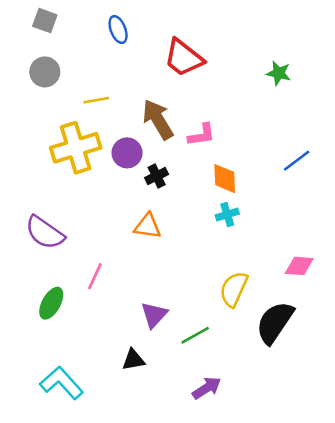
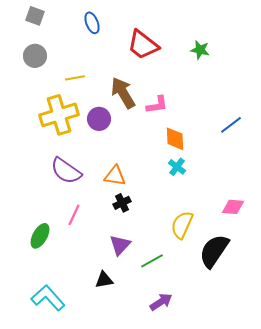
green star: (279, 73) -> (200, 50), moved
black cross: (157, 176) -> (122, 203), moved
cyan cross: (227, 215) -> (177, 167), turned -36
purple semicircle: (45, 233) -> (66, 171), moved

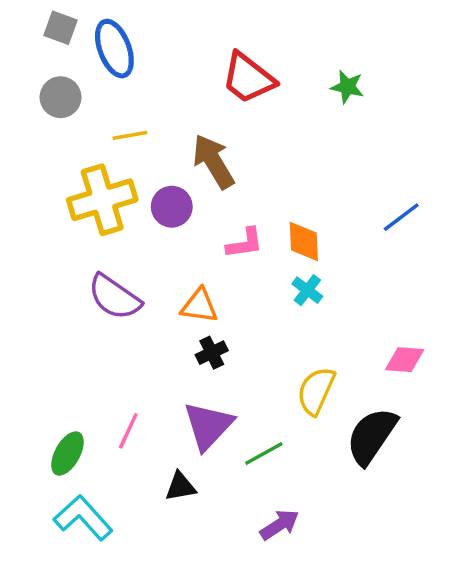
blue ellipse: (92, 23) -> (114, 49), moved, size x1.5
pink L-shape: (157, 105) -> (245, 243), moved
pink line: (74, 215) -> (128, 431), moved
green ellipse: (40, 236) -> (67, 453), moved
purple triangle: (120, 245) -> (208, 426), size x1.4

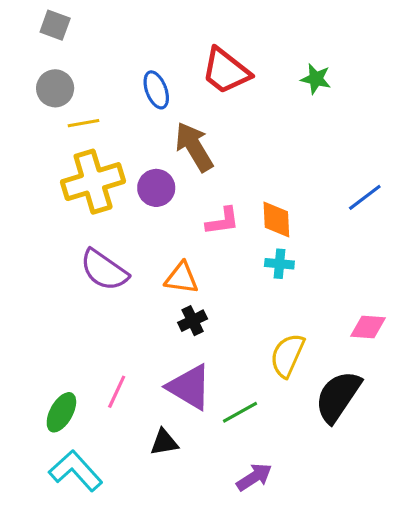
blue ellipse: (114, 49) -> (156, 90), moved, size x0.7
yellow line: (130, 135) -> (84, 123), moved
cyan cross: (307, 290) -> (279, 264), turned -32
purple triangle: (208, 426) -> (189, 387), turned -42

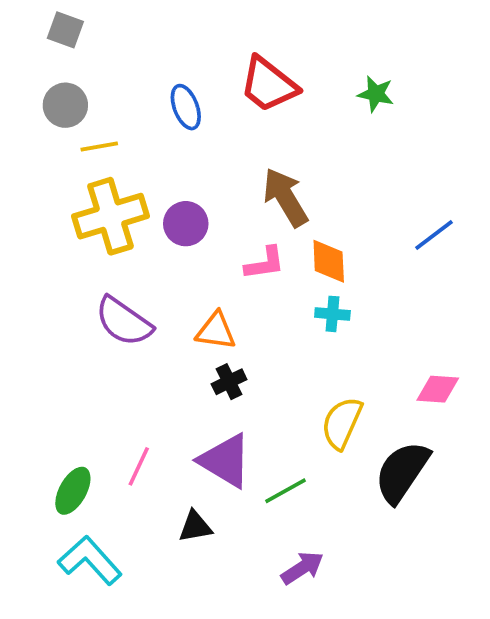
brown arrow: (194, 147) -> (285, 197), moved

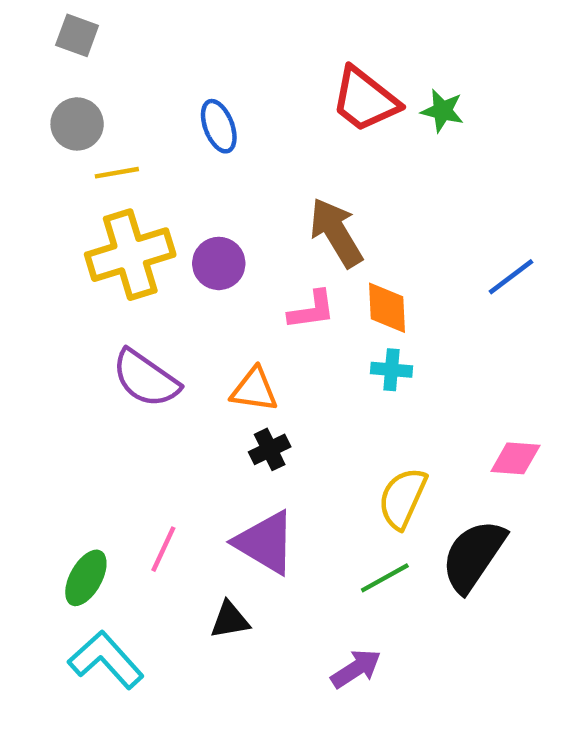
red trapezoid: (269, 84) -> (365, 100), moved
green line: (285, 491) -> (385, 578), moved

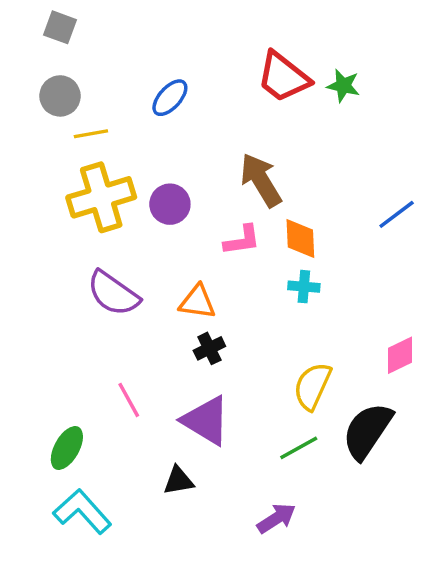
blue ellipse: (219, 126) -> (170, 98), turned 63
pink diamond: (515, 458) -> (400, 355), turned -30
pink line: (163, 549) -> (129, 400), moved, turned -54

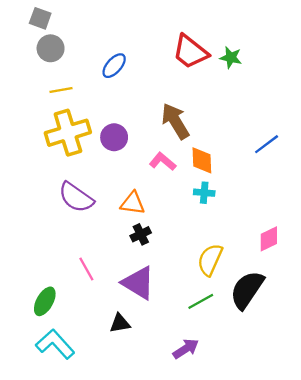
gray circle: (60, 96) -> (51, 48), moved
pink L-shape: (242, 240) -> (163, 162), turned -132

